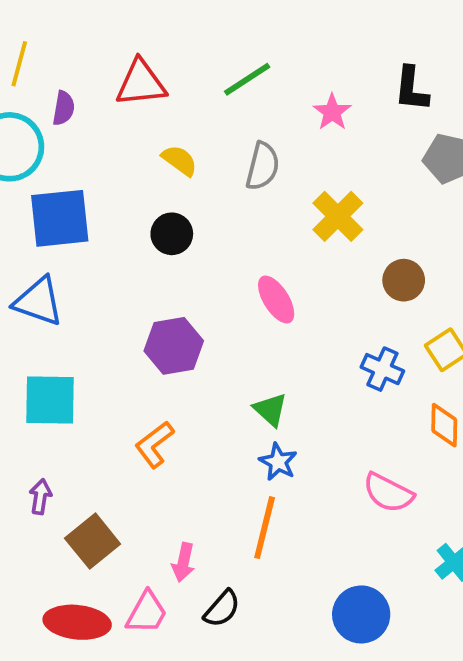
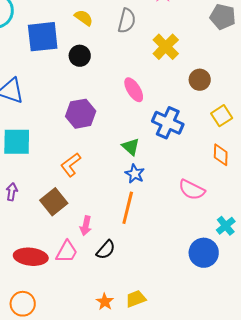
blue square: (60, 218) -> (43, 37), moved
blue cross: (382, 369) -> (168, 123), moved, size x1.4
brown square: (93, 541) -> (54, 202), moved
blue circle: (361, 614) -> (204, 253), moved

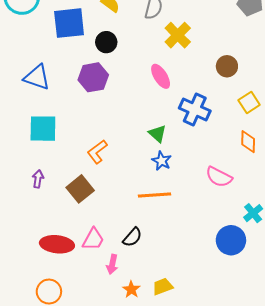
yellow cross: (166, 47) -> (178, 35), moved
purple hexagon: (81, 114) -> (93, 77), moved
orange line: (128, 208) -> (155, 195), turned 72
pink arrow: (86, 226) -> (112, 264), moved

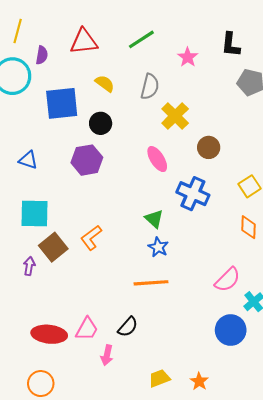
brown circle: (227, 66) -> (209, 147), moved
blue triangle: (37, 77) -> (28, 160), size x0.7
pink semicircle: (219, 177) -> (227, 280), moved, turned -72
brown square: (80, 189) -> (53, 247), moved
orange star: (131, 290) -> (199, 381), moved

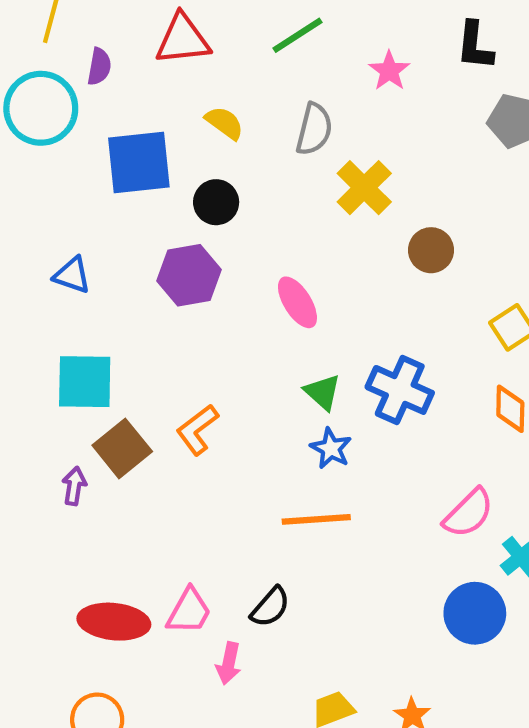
pink ellipse: (157, 159) -> (297, 302), moved
blue cross: (193, 194) -> (400, 390), moved

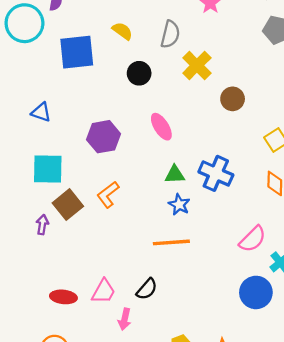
black circle: (216, 202) -> (139, 73), moved
purple hexagon: (189, 275) -> (103, 137), moved
green triangle: (323, 392) -> (175, 175), turned -45
red ellipse: (114, 622) -> (63, 297), size x0.7

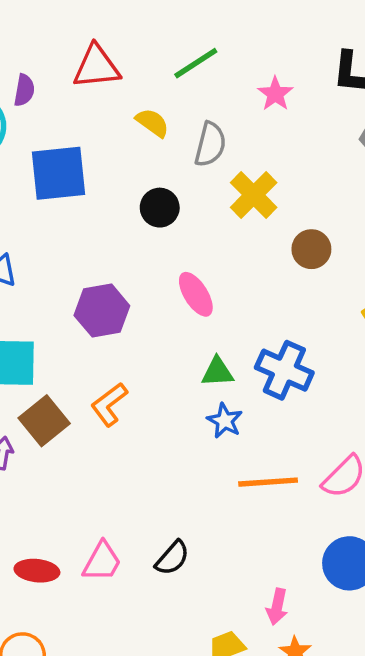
yellow semicircle: (122, 31) -> (152, 123), moved
orange line: (171, 242) -> (268, 482), moved
pink arrow: (125, 319) -> (277, 607), moved

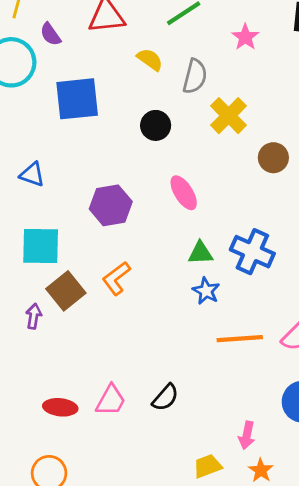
purple semicircle: (24, 90) -> (50, 34), turned 135

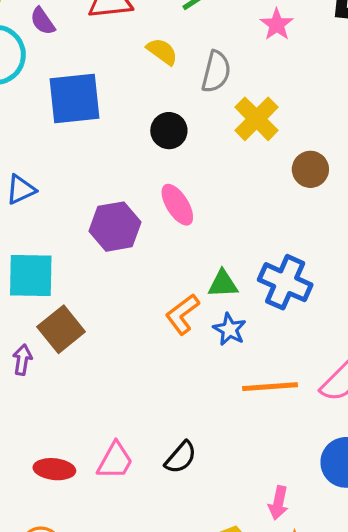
blue triangle: (32, 175) -> (21, 190), turned -44
pink ellipse: (184, 193) -> (177, 205), moved
orange L-shape: (116, 278) -> (182, 314), moved

